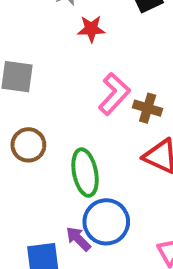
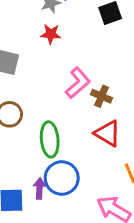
red star: (91, 29) -> (51, 34), moved
purple arrow: (78, 239) -> (39, 188), turned 42

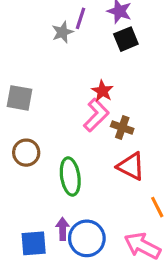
red star: (51, 34) -> (102, 91), moved, turned 30
blue circle: (62, 178) -> (87, 238), moved

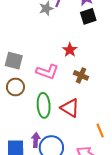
gray square: (20, 98) -> (14, 61), moved
pink L-shape: (96, 115) -> (47, 72), moved, turned 60
red triangle: (131, 166) -> (70, 108), moved

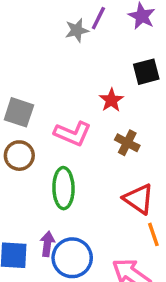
black square: (88, 16) -> (146, 72), moved
red triangle: (70, 108) -> (139, 199), moved

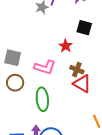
black square: (146, 72) -> (84, 28), turned 35
red triangle: (139, 199) -> (82, 84), moved

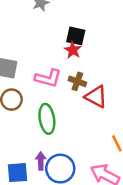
black square: (84, 28) -> (76, 36), moved
brown cross: (77, 70) -> (77, 81), moved

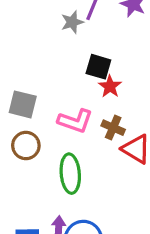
black square: (76, 36) -> (98, 67), moved

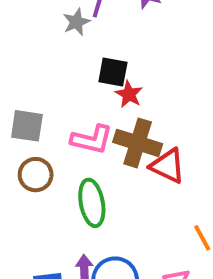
brown cross: (113, 128) -> (138, 143), size x1.6

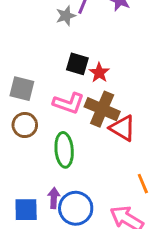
black square: (113, 72) -> (77, 64), moved

